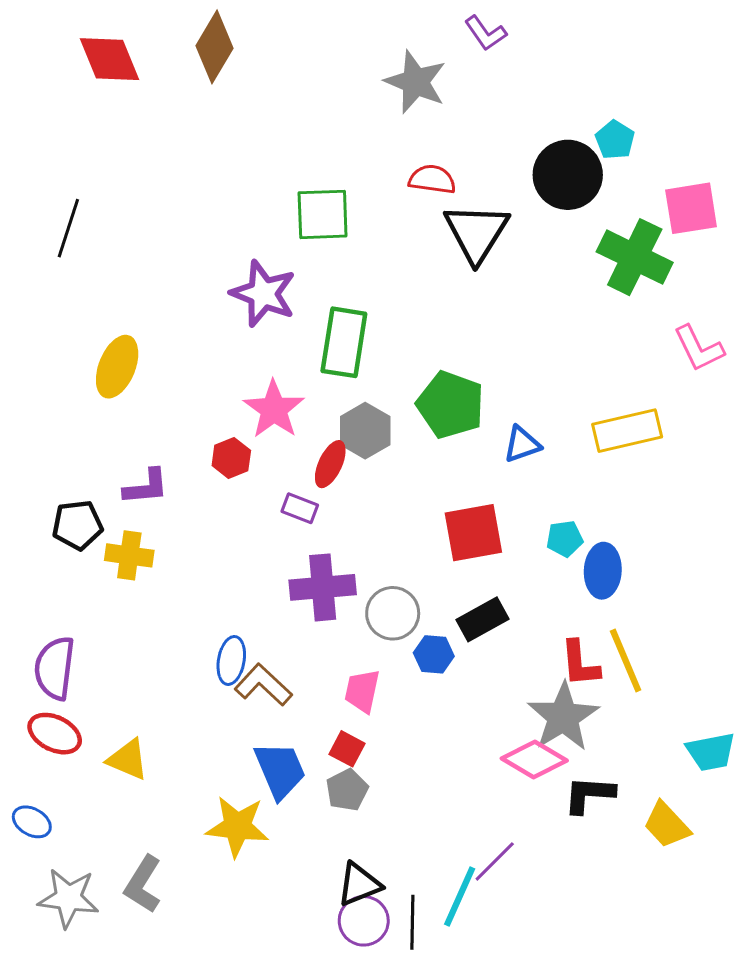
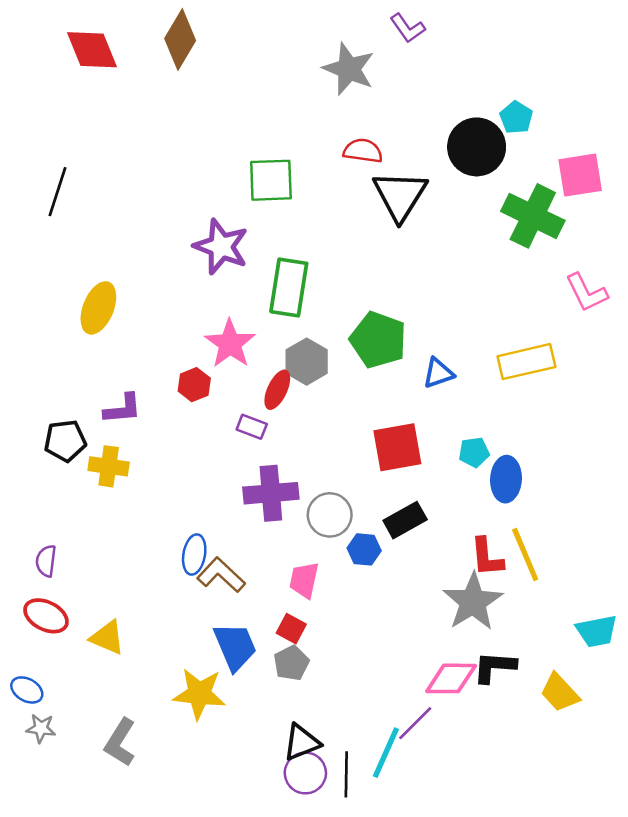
purple semicircle: (55, 668) -> (46, 561), size x0.6
pink diamond: (534, 759) -> (451, 678), moved, turned -30
gray star: (68, 898) -> (41, 728), moved, size x0.6

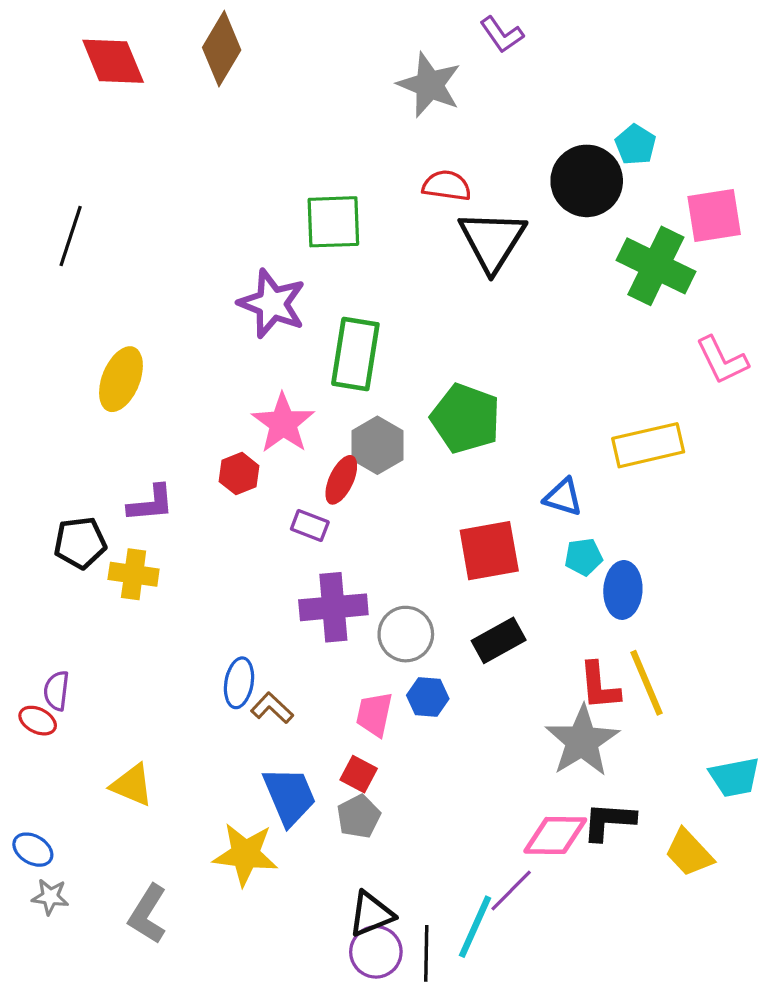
blue triangle: (438, 373) -> (563, 497), moved, turned 36
blue hexagon: (364, 549) -> (428, 697), moved
brown L-shape: (221, 575) -> (272, 708), size x0.7
red ellipse: (46, 616) -> (38, 721), moved, size x0.7

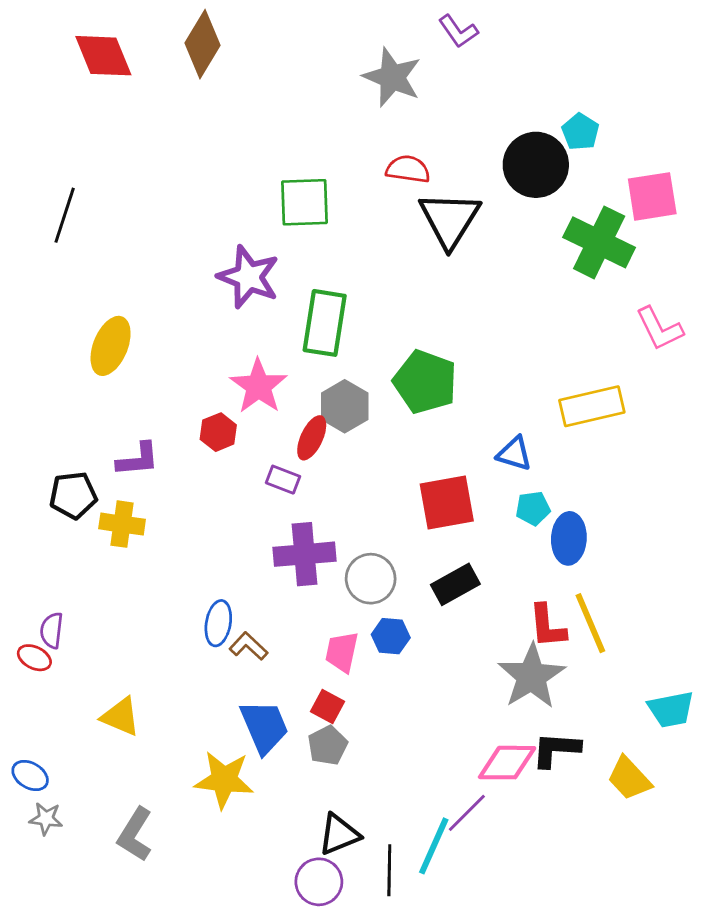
purple circle: (376, 952) -> (319, 882), moved

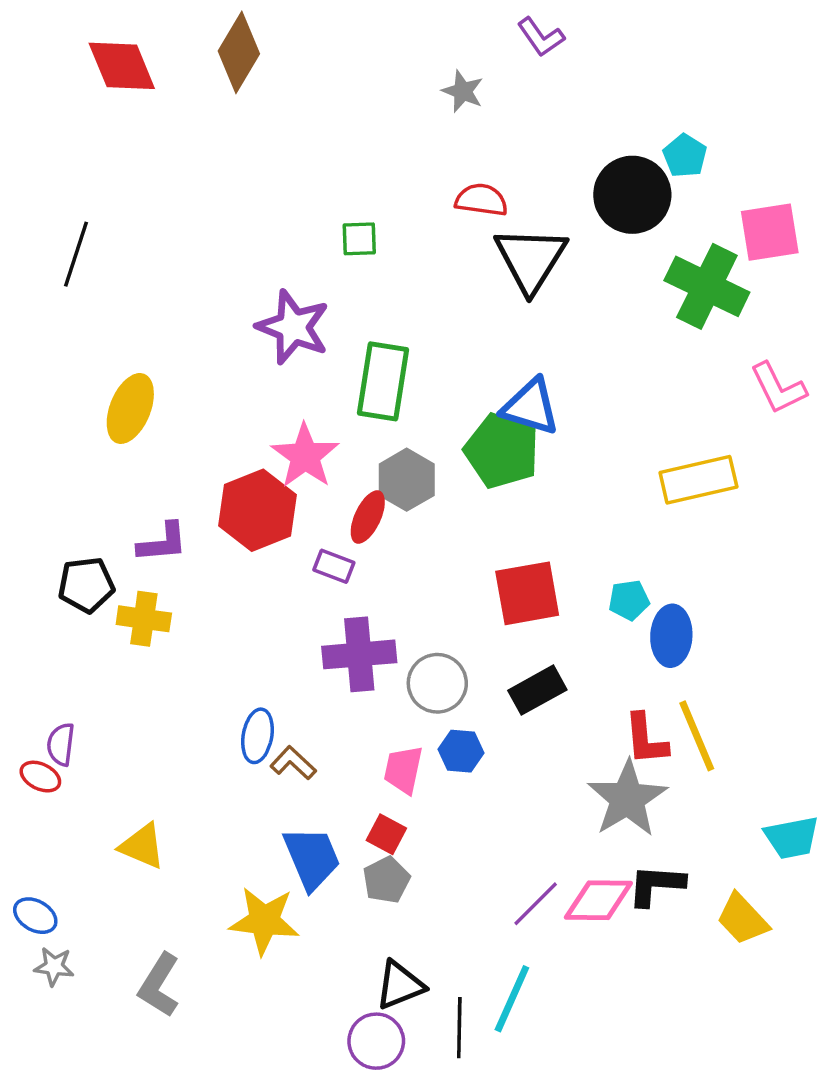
gray star: (392, 77) -> (463, 91), size x0.6
green square: (305, 202) -> (359, 239), size x0.6
red hexagon: (218, 432) -> (257, 510), size x1.8
blue triangle: (514, 454) -> (531, 407), moved, size x1.4
purple line: (467, 813) -> (536, 904), moved

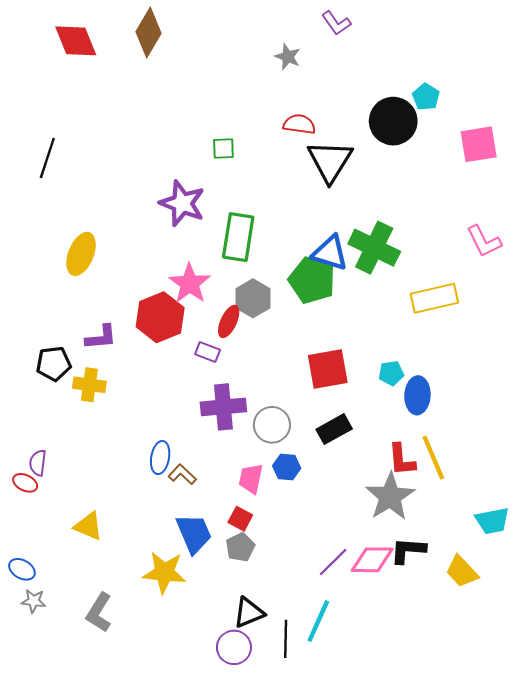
green cross: (707, 286) -> (374, 248), moved

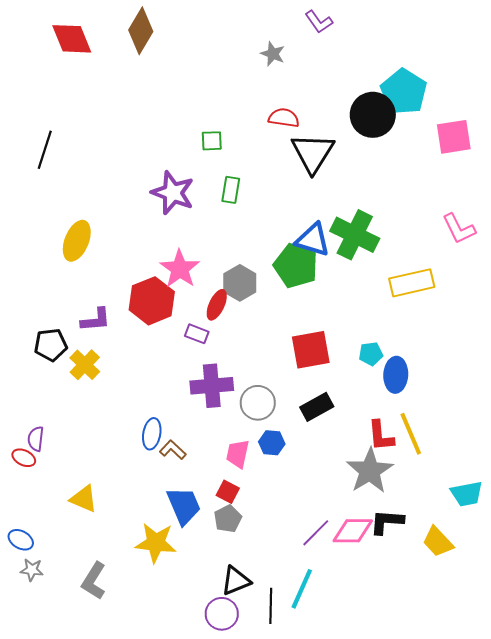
cyan pentagon: (426, 97) -> (404, 92), size x1.8
green rectangle: (238, 237) -> (231, 190), moved, size x0.6
yellow cross: (89, 385) -> (85, 365), turned 36

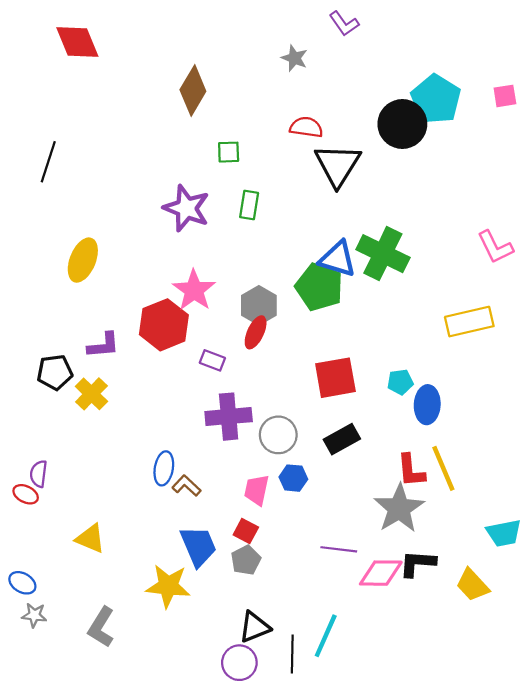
brown diamond: (141, 31) -> (193, 91), moved
pink square: (454, 137) -> (505, 96), moved, size x0.6
yellow rectangle: (412, 283) -> (469, 322), moved
red ellipse: (217, 305) -> (256, 332), moved
purple line: (316, 533) -> (339, 549), moved, turned 52

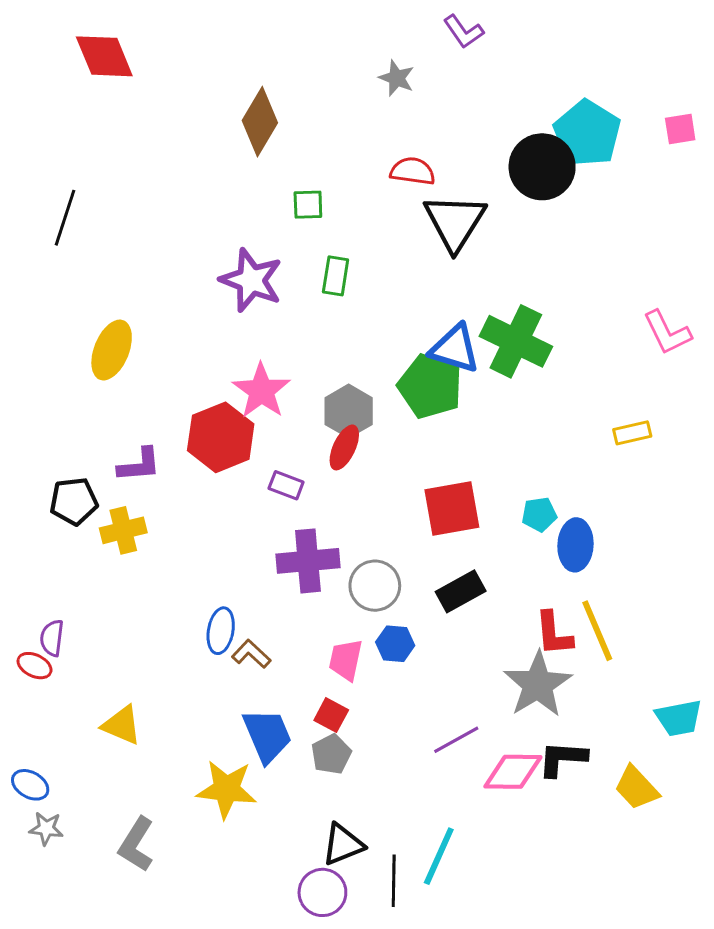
yellow rectangle: (469, 322) -> (632, 433), size x0.6
yellow cross: (91, 394) -> (123, 530), turned 32
purple line: (339, 549) -> (456, 740), turned -36

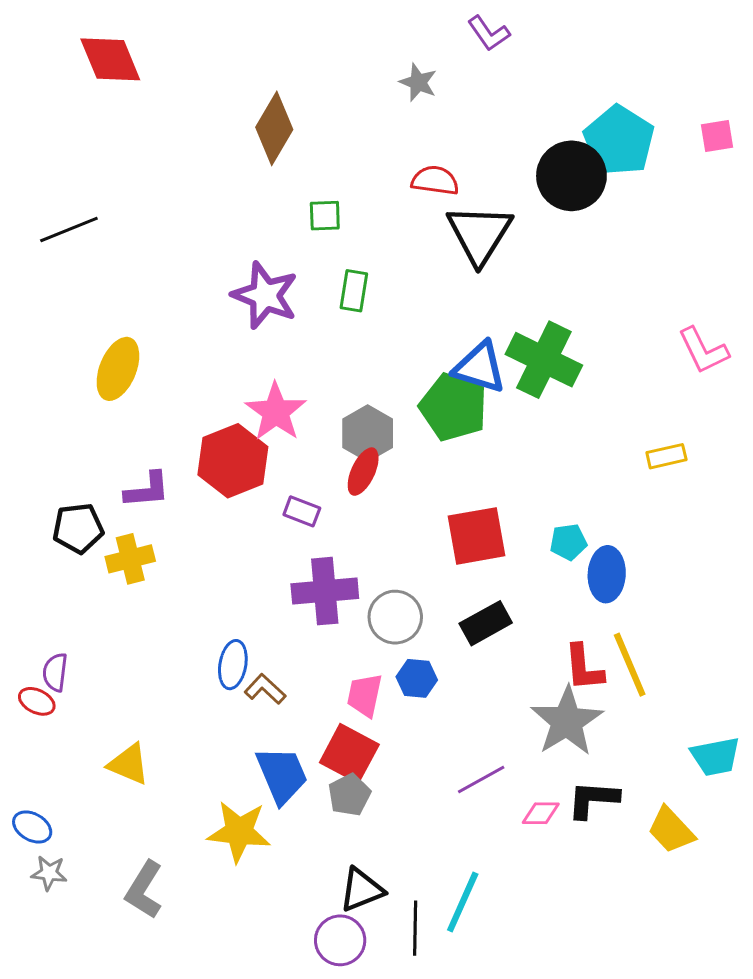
black line: (65, 218) -> (69, 229), turned 50
red square: (331, 715) -> (349, 753), size x1.6
pink diamond: (513, 772) -> (541, 813), size x0.6

